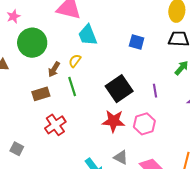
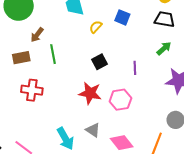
yellow semicircle: (75, 61) -> (96, 27), moved
black square: (119, 89) -> (100, 62), size x0.6
red cross: (55, 125) -> (32, 90), turned 35

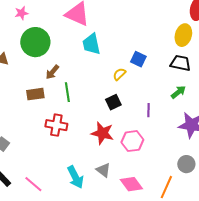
yellow semicircle: (96, 27) -> (119, 74), moved
red cross: (32, 90) -> (56, 125), moved

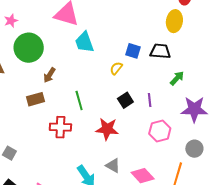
black trapezoid: (180, 63) -> (160, 51), moved
green line: (67, 92) -> (79, 100), moved
black square: (113, 102) -> (125, 100), moved
pink hexagon: (132, 141) -> (160, 131), moved

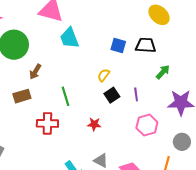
yellow ellipse: (174, 21) -> (159, 15), turned -55
yellow semicircle: (116, 68) -> (104, 75), moved
red star: (107, 129) -> (94, 124), size x0.6

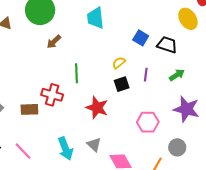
purple line: (136, 94) -> (146, 75), moved
brown rectangle: (22, 96) -> (29, 109), moved
red star: (94, 124) -> (97, 108), size x1.6

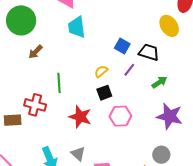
purple line: (146, 75) -> (129, 70), moved, turned 32
pink hexagon: (148, 122) -> (120, 116), moved

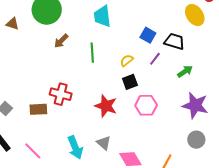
green line: (59, 83) -> (92, 53), moved
gray circle: (161, 155) -> (196, 140), moved

